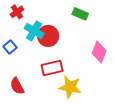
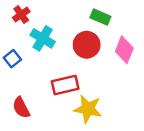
red circle: (48, 36) -> (87, 45), moved
pink diamond: (99, 52) -> (124, 50), moved

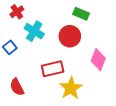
pink diamond: (124, 50) -> (98, 60), moved
yellow star: (88, 109) -> (71, 88), turned 30

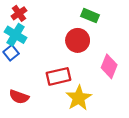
cyan cross: (34, 31) -> (16, 35), moved
red semicircle: (17, 87) -> (19, 97), turned -42

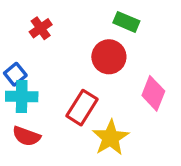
red cross: (19, 13) -> (41, 28), moved
cyan cross: (16, 35) -> (22, 96), moved, turned -30
red rectangle: (58, 76) -> (82, 108), turned -45

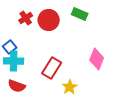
red circle: (109, 57) -> (49, 20), moved
yellow star: (111, 138) -> (70, 87), size x0.7

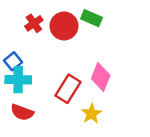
green rectangle: (80, 14) -> (92, 18), moved
pink diamond: (97, 59) -> (101, 77), moved

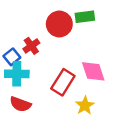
green rectangle: (92, 18) -> (85, 17), turned -30
red cross: (34, 23) -> (31, 46), moved
pink diamond: (101, 77) -> (93, 71), turned -40

